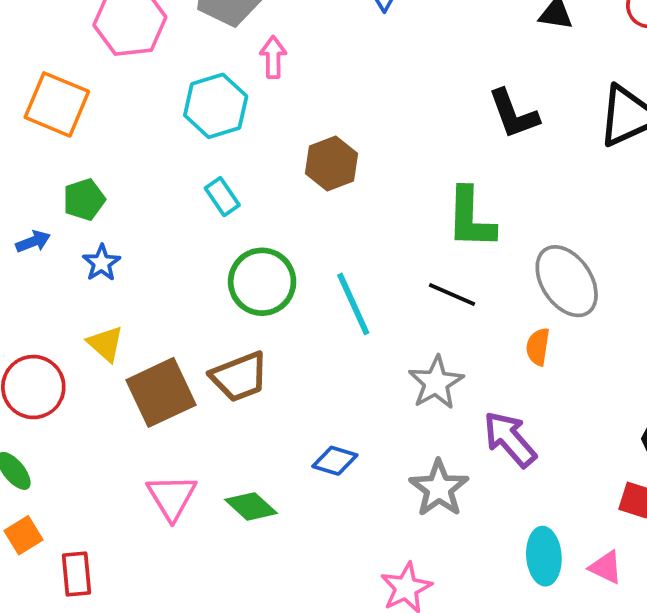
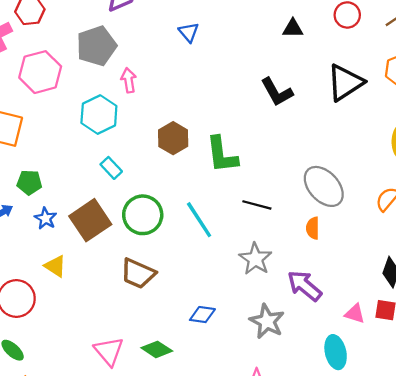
green pentagon: (84, 200) -> (29, 182), turned 30
green L-shape: (471, 218) -> (222, 155), moved
brown trapezoid: (239, 377) -> (138, 273), turned 54
brown square: (161, 392) -> (90, 220), moved
pink triangle: (606, 567) -> (355, 314), moved

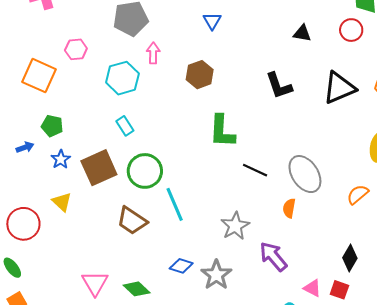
pink hexagon: (40, 72) -> (76, 49), moved, size x0.6
brown hexagon: (173, 138) -> (200, 75), moved
black line: (257, 205) -> (255, 170), moved
cyan line: (199, 220) -> (175, 204), moved
gray star: (267, 321) -> (216, 275), moved

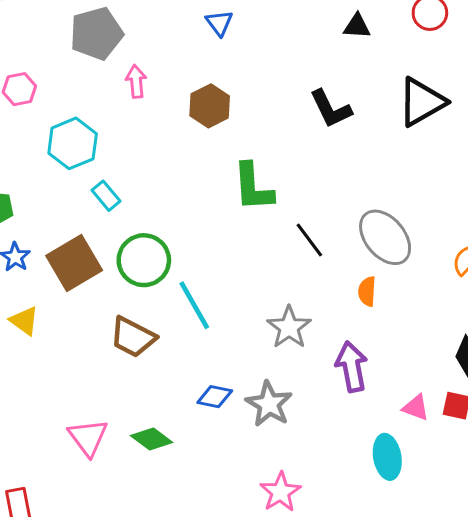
cyan hexagon: (122, 78) -> (73, 143), moved
black line: (255, 170) -> (309, 240), turned 35
purple arrow: (273, 256) -> (352, 367), turned 36

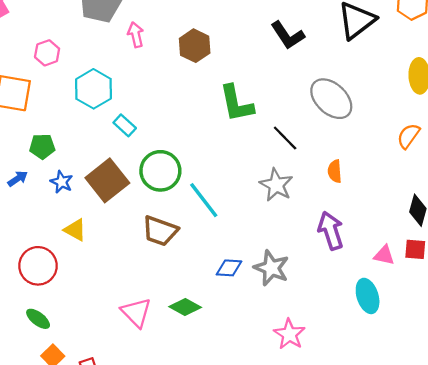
gray ellipse: (385, 237) -> (331, 99), moved
gray star: (289, 327) -> (276, 185), moved

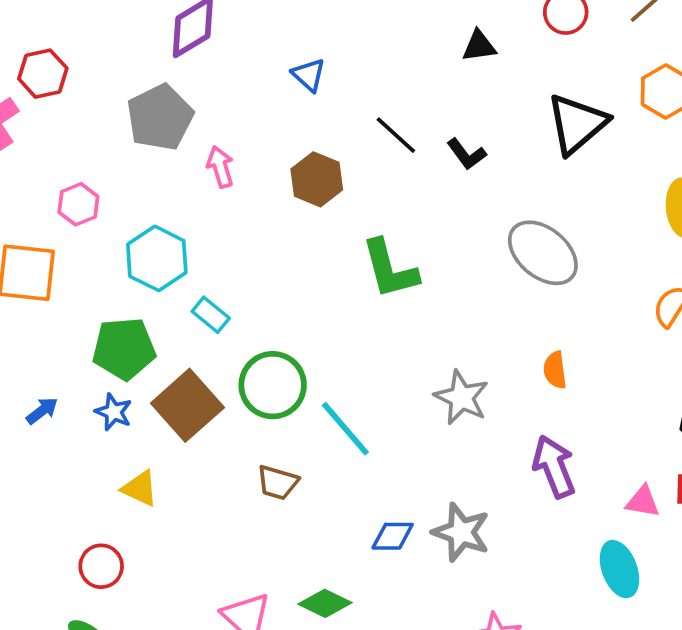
black L-shape: (288, 35) -> (466, 154), size x0.7
black line: (285, 138) -> (396, 135), moved
green pentagon: (42, 146) -> (124, 349), moved, size x1.5
brown trapezoid: (160, 231) -> (278, 482), size x0.7
red circle: (38, 266) -> (101, 566), moved, size x0.7

